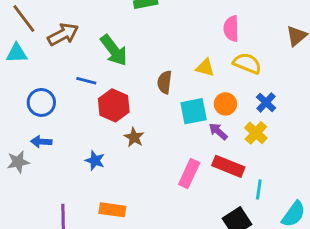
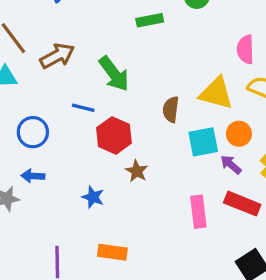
yellow triangle: (205, 68) -> (216, 93), size x1.6
pink rectangle: (189, 174) -> (198, 212), turned -32

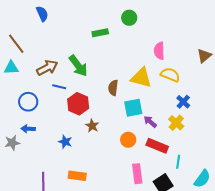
brown arrow: (57, 56) -> (47, 68), moved
orange circle: (239, 134) -> (128, 140), moved
pink rectangle: (198, 212) -> (137, 174), moved

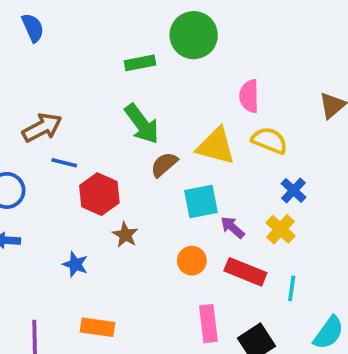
green circle: (129, 18) -> (194, 35), size x1.6
green arrow: (78, 66) -> (142, 124), moved
brown semicircle: (113, 88) -> (164, 165), turned 42
cyan line: (178, 162) -> (292, 288), moved

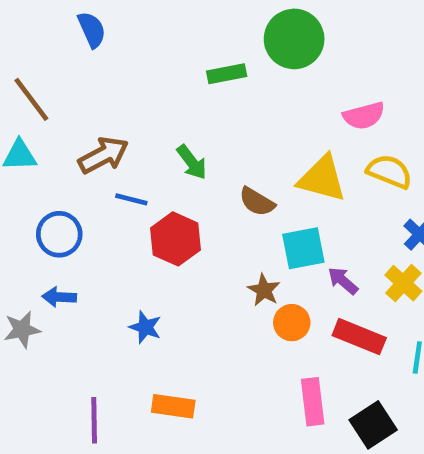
pink semicircle: (249, 96) -> (364, 116), turned -104
green arrow: (142, 124) -> (192, 162), moved, size x0.7
brown semicircle: (164, 165) -> (257, 202), turned -108
brown star: (125, 235) -> (264, 290), moved

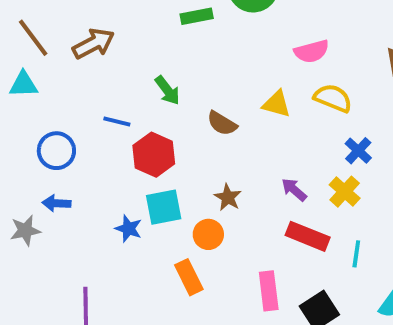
brown arrow: (103, 155) -> (93, 44), moved
yellow triangle: (322, 178) -> (276, 104), size x0.7
cyan square: (303, 248) -> (164, 207), moved
orange circle: (292, 323) -> (208, 234), moved
orange rectangle: (173, 406) -> (189, 277), moved, turned 56

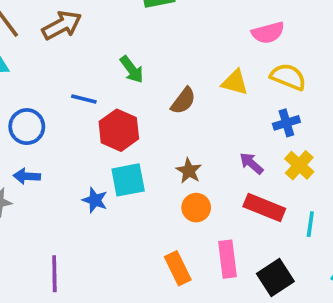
brown semicircle: (222, 123) -> (183, 101), turned -84
blue cross: (358, 151) -> (286, 123), moved, turned 30
orange circle: (208, 234) -> (196, 208), moved
orange rectangle: (189, 277) -> (178, 268), moved

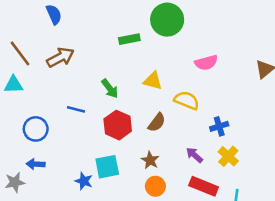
yellow semicircle: (288, 77) -> (187, 100), moved
yellow triangle: (235, 82) -> (153, 81), moved
brown semicircle: (183, 101) -> (157, 122), moved
red hexagon: (119, 130) -> (118, 125), moved

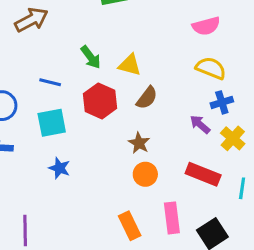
yellow triangle: (153, 81) -> (130, 65), moved
yellow semicircle: (187, 100) -> (211, 68), moved
purple arrow: (194, 155) -> (200, 124), moved
cyan square: (107, 167) -> (52, 123), moved

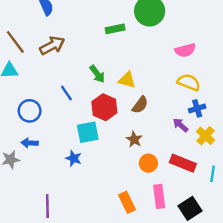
blue line: (50, 82) -> (66, 93), turned 42
cyan square: (52, 123) -> (88, 132), moved
orange circle: (145, 174) -> (148, 163), moved

